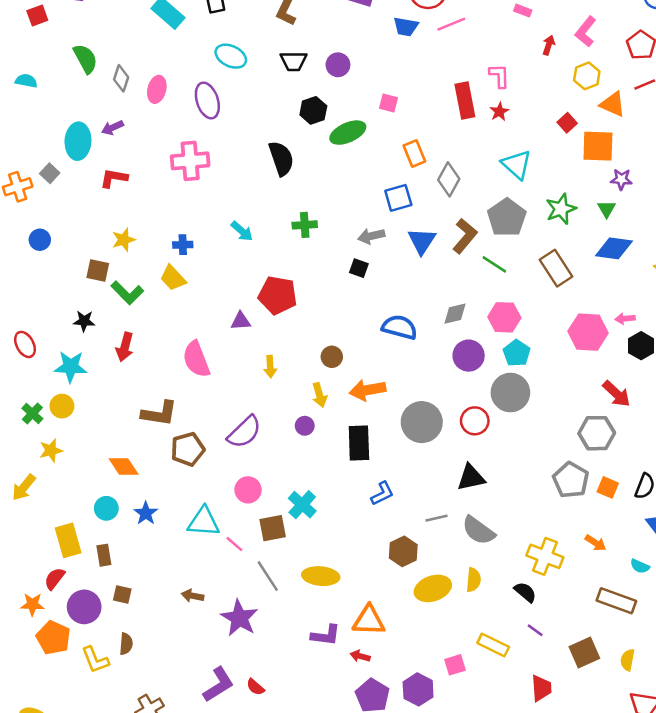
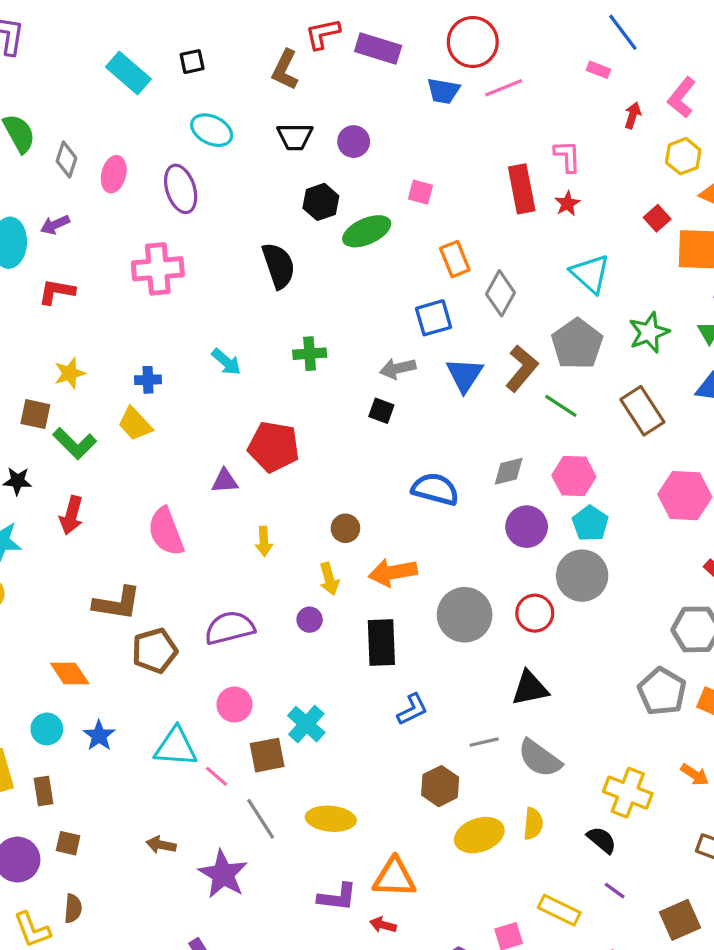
purple semicircle: (244, 432) -> (230, 628), turned -150

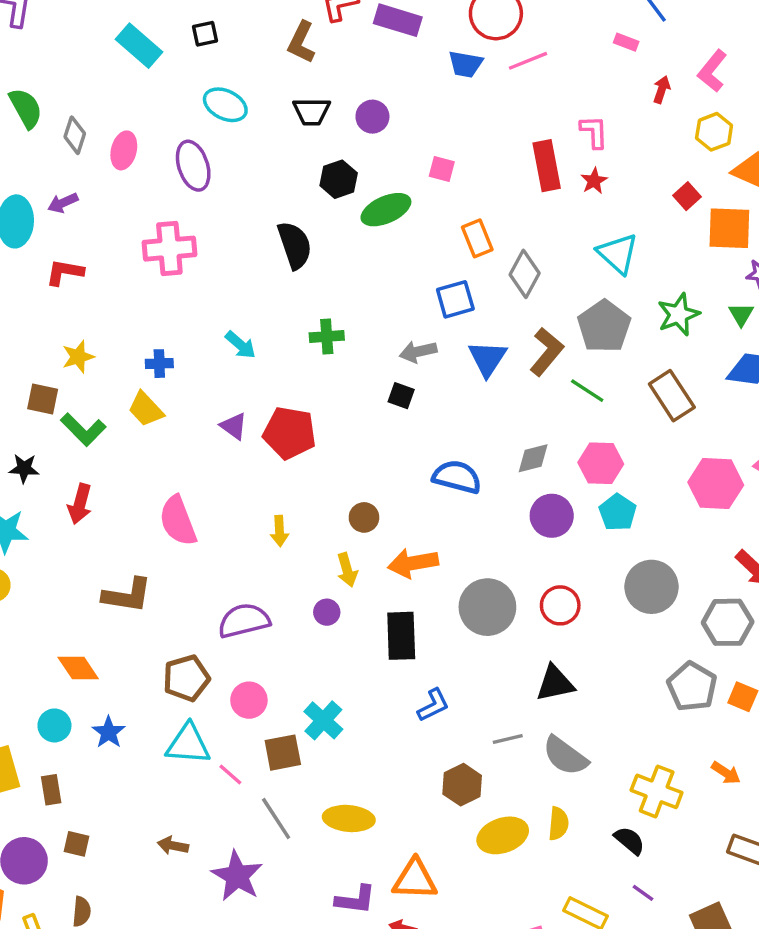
purple triangle: (225, 481) -> (234, 426), moved, turned 40
gray circle: (582, 576) -> (651, 587), moved
brown pentagon: (155, 651) -> (186, 678), moved

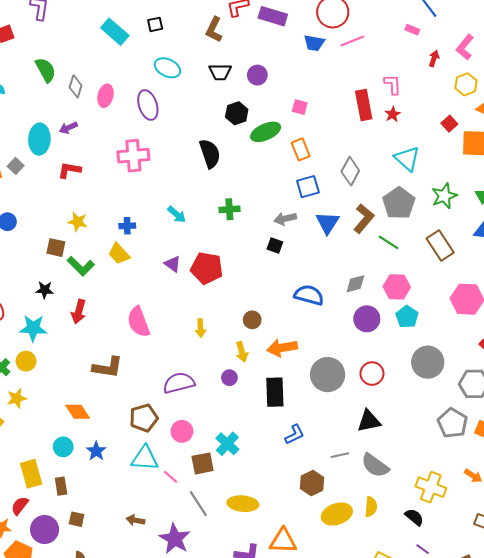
orange rectangle: (477, 238) -> (301, 149), moved
yellow star: (78, 357) -> (78, 222), turned 30

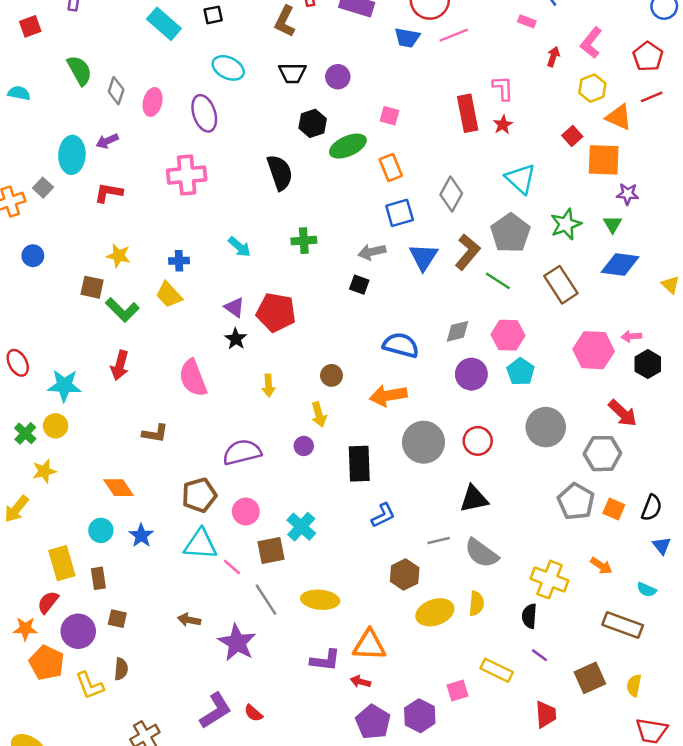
black star: (45, 290) -> (236, 339), moved, turned 30
orange arrow: (282, 348) -> (388, 396), moved
brown L-shape: (108, 367) -> (155, 433), size x0.7
black semicircle: (414, 517) -> (529, 616), turned -126

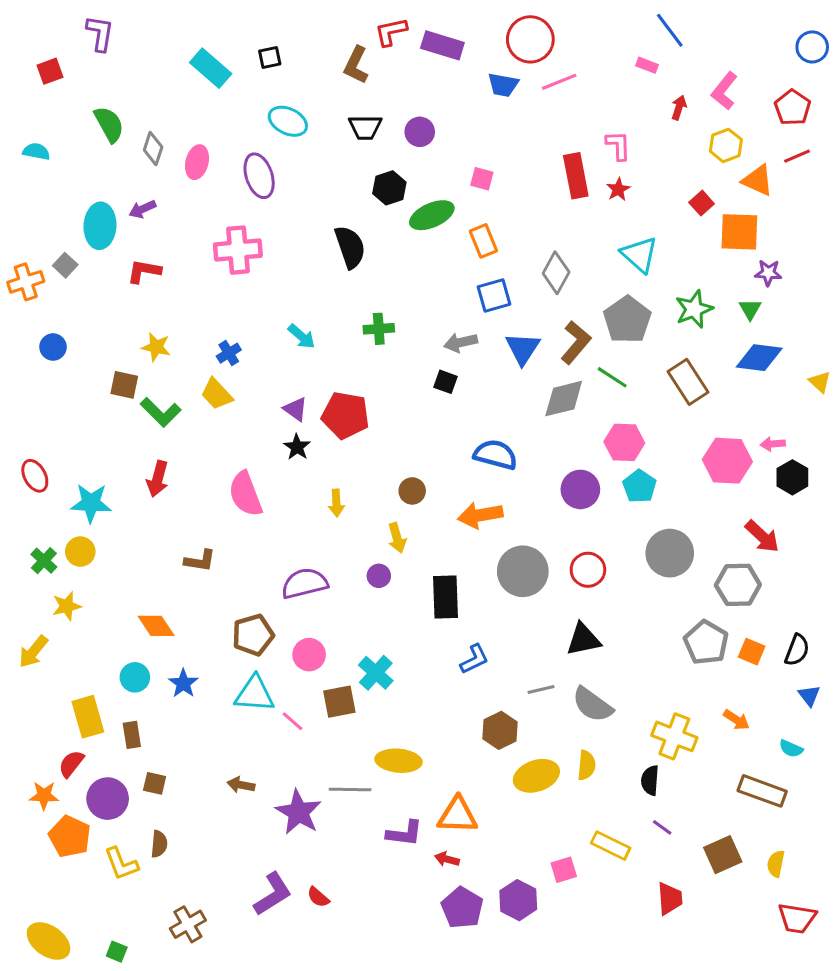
blue cross: (179, 261) -> (229, 353), turned -30
gray diamond: (458, 331) -> (564, 399), moved, size x1.4
gray line: (266, 600) -> (350, 789), moved, turned -56

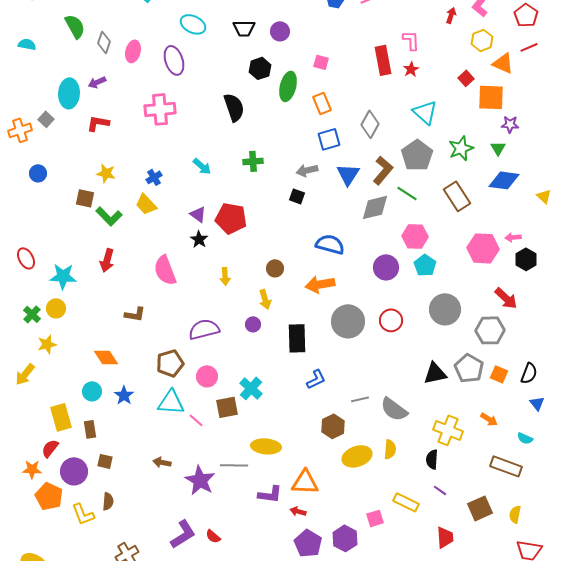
green ellipse: (432, 215) -> (288, 86), turned -52
black triangle: (583, 639) -> (435, 373), moved

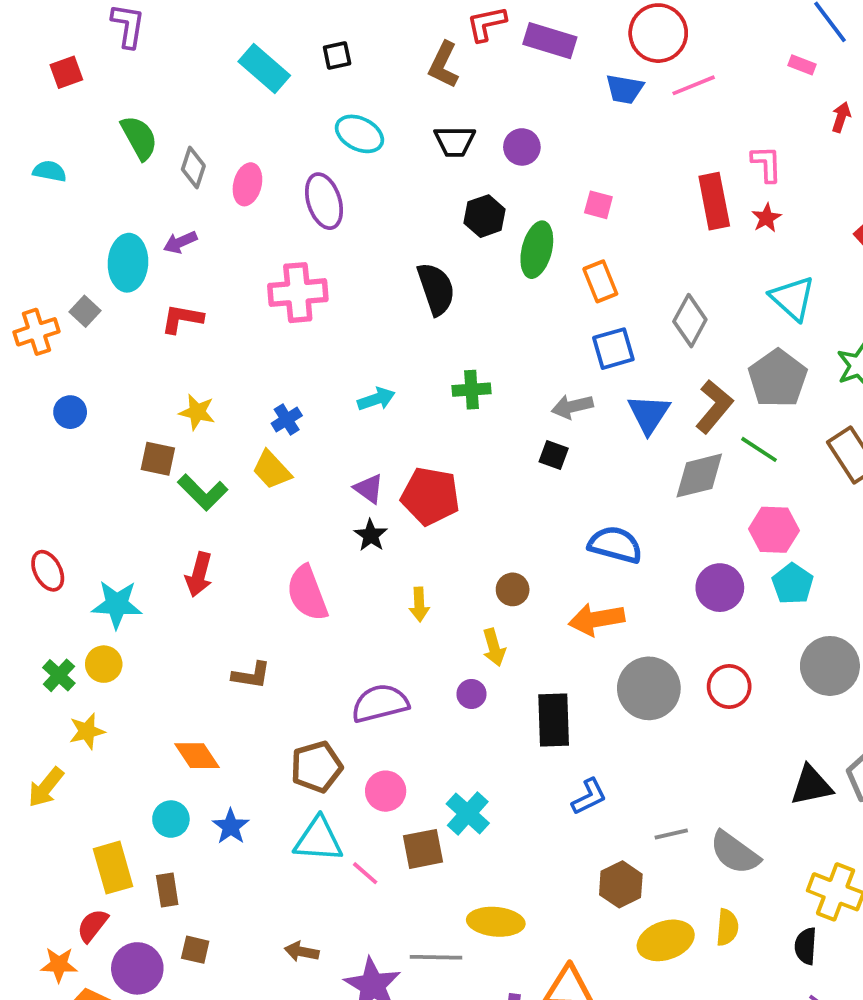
cyan arrow: (202, 166) -> (376, 399), turned -60

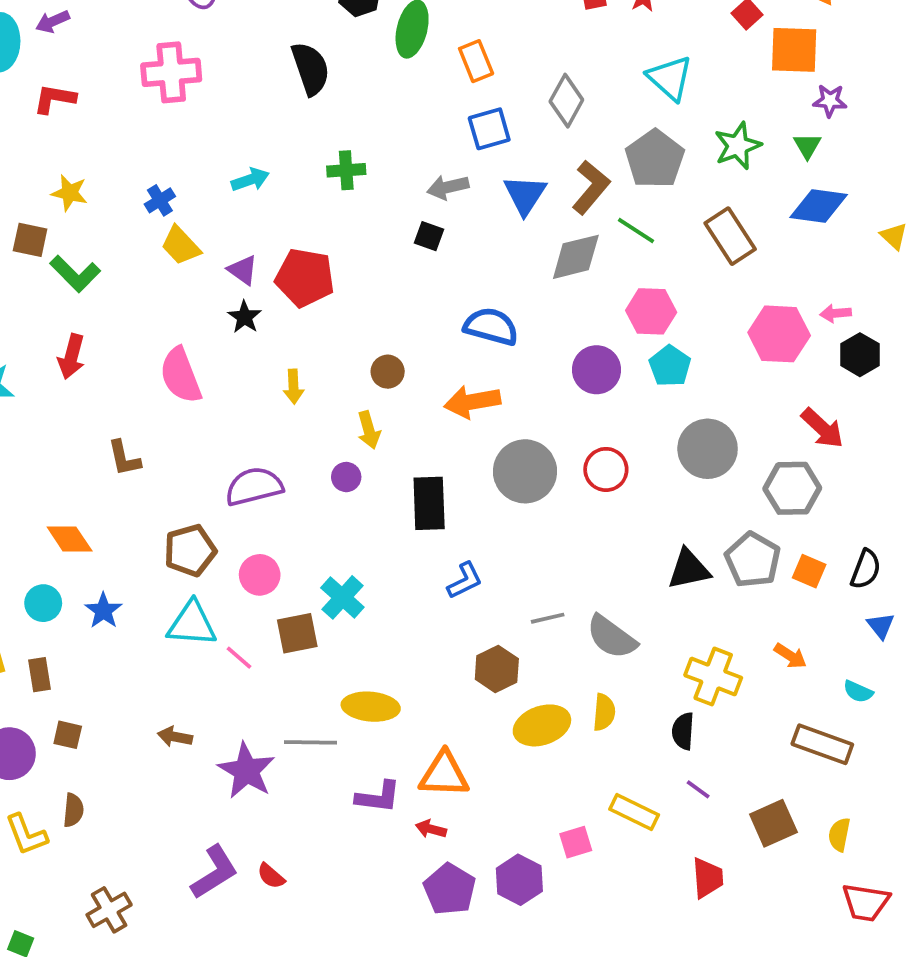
yellow trapezoid: (272, 470) -> (181, 246), moved
brown L-shape: (251, 675) -> (124, 458), turned 69

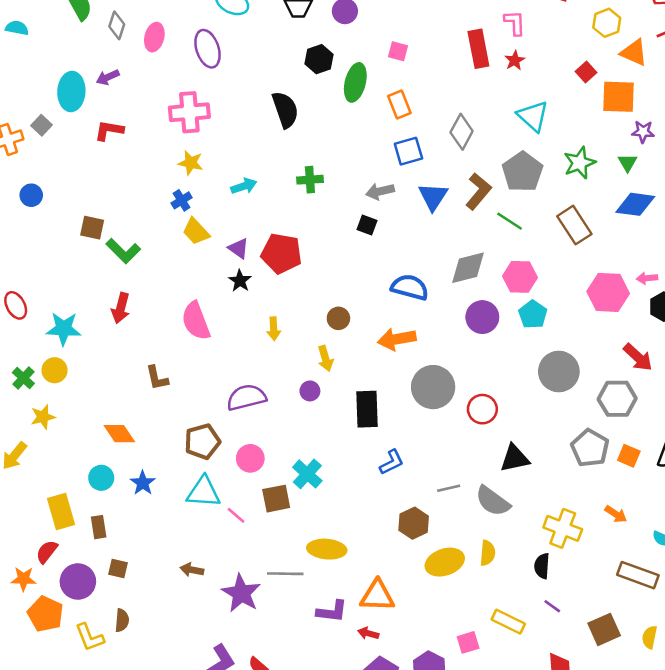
yellow star: (70, 193) -> (191, 163), moved
gray diamond: (576, 257) -> (468, 268), moved
red circle: (606, 469) -> (482, 409), moved
black triangle: (689, 569) -> (515, 458), moved

